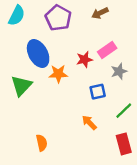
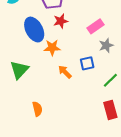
red star: (84, 59) -> (61, 21), moved
green triangle: (21, 86) -> (19, 70), moved
orange arrow: (89, 123) -> (65, 72), moved

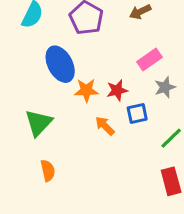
red star: (61, 21) -> (117, 90), moved
orange semicircle: (37, 109) -> (48, 171), moved

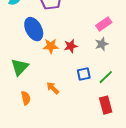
pink rectangle: (150, 60) -> (104, 24), moved
blue square: (137, 113) -> (84, 74), moved
orange arrow: (105, 126) -> (53, 88), moved

